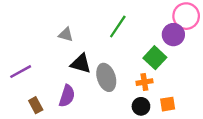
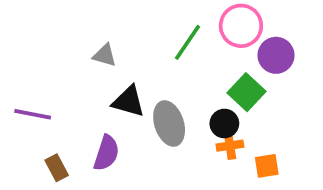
pink circle: (186, 16) -> (241, 26), moved
purple line: (21, 72) -> (33, 114), turned 40
orange cross: (144, 82) -> (230, 146), moved
black circle: (141, 106) -> (224, 123), moved

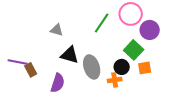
orange cross: (230, 146) -> (115, 80), moved
orange square: (267, 166) -> (145, 68), moved
brown rectangle: (57, 168) -> (31, 70), moved

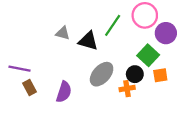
black triangle: (70, 55) -> (88, 41), moved
gray ellipse: (92, 67) -> (102, 74), turned 60
brown rectangle: (31, 70) -> (29, 87), moved

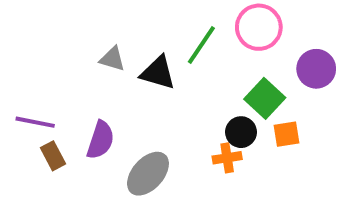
purple circle: (166, 33) -> (316, 69), moved
gray ellipse: (102, 74) -> (148, 174), moved
purple semicircle: (64, 92) -> (100, 140), moved

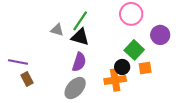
green line: (201, 45) -> (80, 21), moved
purple semicircle: (100, 140) -> (79, 62), moved
orange cross: (227, 158) -> (115, 80), size x1.5

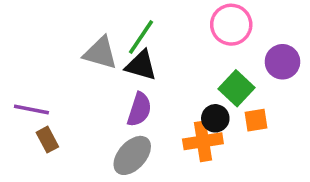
gray triangle: (57, 30) -> (100, 53), size x1.5

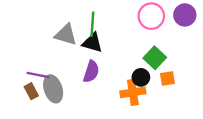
green line: (141, 37) -> (92, 24), turned -30
purple circle: (282, 62) -> (185, 15), moved
purple line: (31, 109) -> (38, 75), moved
gray ellipse: (132, 155) -> (53, 89), moved, turned -60

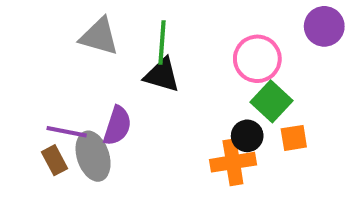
pink circle: (151, 16) -> (257, 59), moved
gray triangle: (66, 35) -> (99, 36), moved
purple semicircle: (91, 72) -> (117, 126), moved

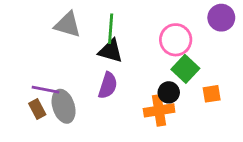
purple semicircle: (117, 126) -> (108, 85), moved
orange square: (294, 138) -> (212, 94), moved

